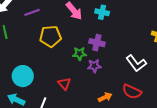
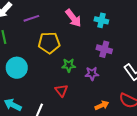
purple cross: (97, 43) -> (104, 49), moved
green star: (80, 54) -> (69, 65), moved
cyan circle: (23, 76) -> (17, 68), moved

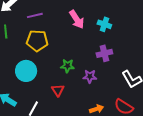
yellow pentagon: (49, 43) -> (37, 41), moved
purple cross: (104, 49) -> (104, 53), turned -35
cyan circle: (17, 68) -> (26, 71), moved

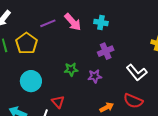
purple line: (35, 15) -> (48, 23), moved
yellow pentagon: (37, 41) -> (27, 43), moved, turned -30
red triangle: (58, 90) -> (58, 102), moved

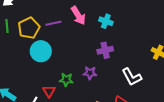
purple line: (48, 23) -> (53, 23), moved
green star: (71, 69) -> (66, 80), moved
cyan circle: (31, 81) -> (41, 51), moved

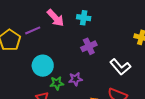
cyan circle: (41, 51) -> (43, 66), moved
purple star: (90, 73) -> (75, 79), moved

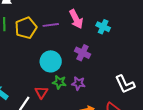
purple cross: (89, 46) -> (83, 53), moved, turned 35

